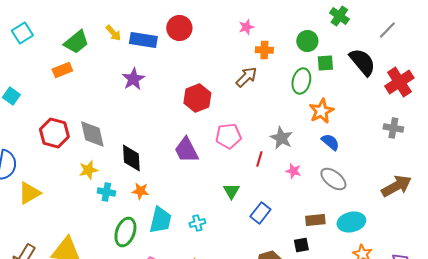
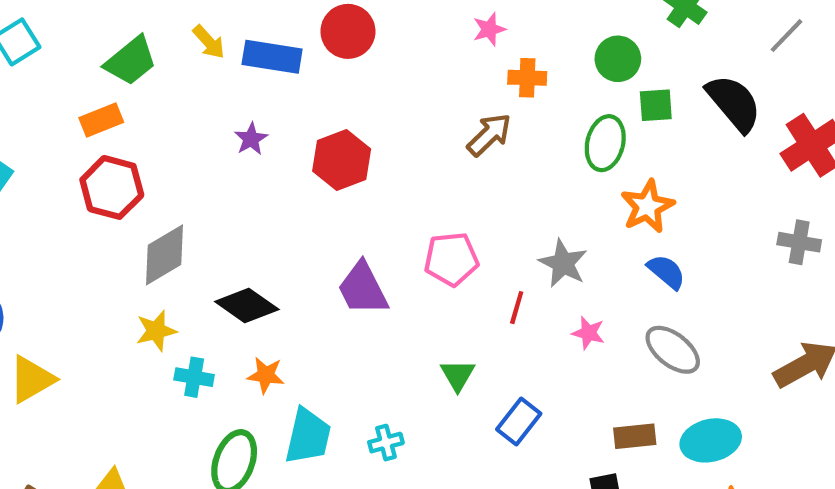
purple star: (133, 79) -> (251, 139), size x0.7
red hexagon: (197, 98) -> (342, 160), moved
red hexagon: (54, 133) -> (112, 187), moved
gray diamond: (92, 134) -> (165, 255), turned 72
black diamond: (131, 158) -> (247, 306), turned -52

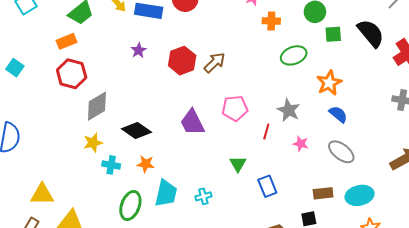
brown arrow: (489, 135) -> (215, 63), moved
green ellipse: (605, 143) -> (294, 55), moved, turned 55
yellow triangle: (32, 379) -> (42, 194), moved, turned 30
blue rectangle: (519, 421) -> (267, 186), turned -60

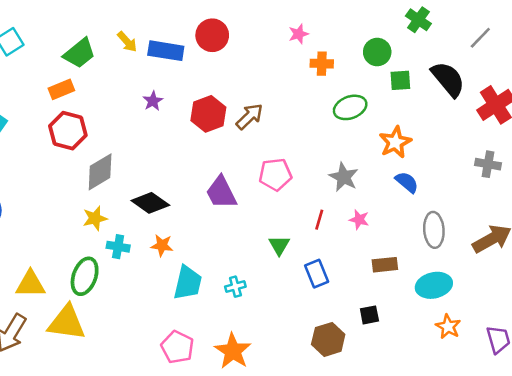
red line: (266, 131) -> (319, 220), moved
gray ellipse: (341, 152) -> (434, 230), moved, turned 48
brown rectangle: (323, 193) -> (385, 265), moved
green ellipse: (130, 206) -> (85, 276), moved

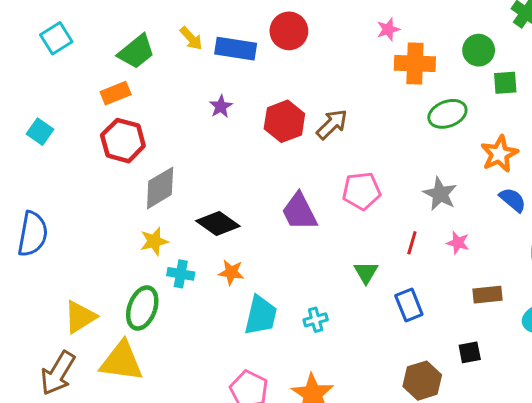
orange cross: (322, 64) -> (415, 63), size x1.5
yellow triangle: (30, 284) -> (80, 317), turned -32

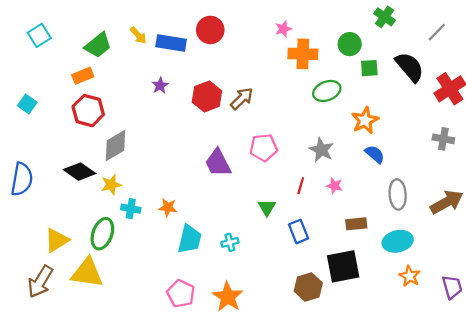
black diamond: (218, 224) -> (80, 172), moved
black square: (470, 352) -> (343, 266), size x2.0

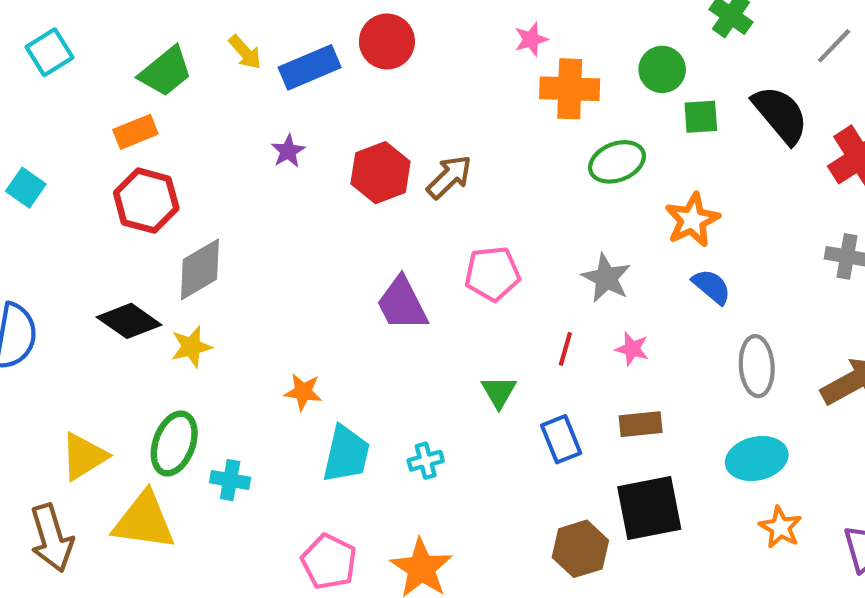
blue rectangle: (171, 43) -> (310, 67), turned -32
cyan cross: (131, 209) -> (230, 480), moved
brown rectangle: (356, 224) -> (641, 424), moved
brown arrow: (40, 282) -> (52, 538), turned -48

